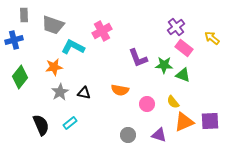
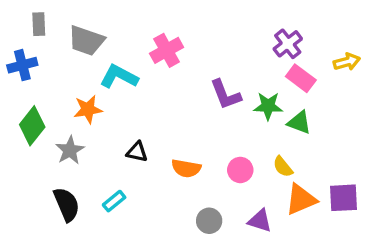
yellow arrow: (212, 38) -> (347, 62), turned 126
orange semicircle: (120, 90) -> (186, 168), moved
gray star: (60, 92) -> (70, 150), moved

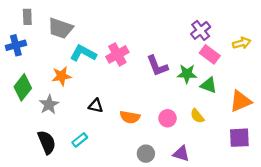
pink cross: (167, 50) -> (117, 54), moved
orange triangle: (301, 199) -> (241, 101), moved

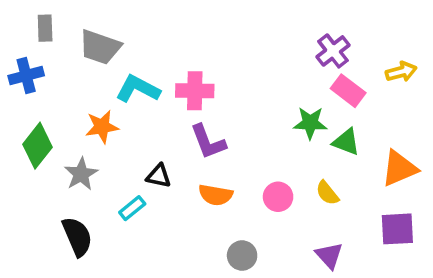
pink cross: (117, 54) -> (195, 91), turned 30
purple L-shape: (157, 66) -> (208, 142), moved
cyan rectangle: (80, 140) -> (132, 208), moved
purple triangle: (181, 154) -> (329, 255), moved, turned 30

